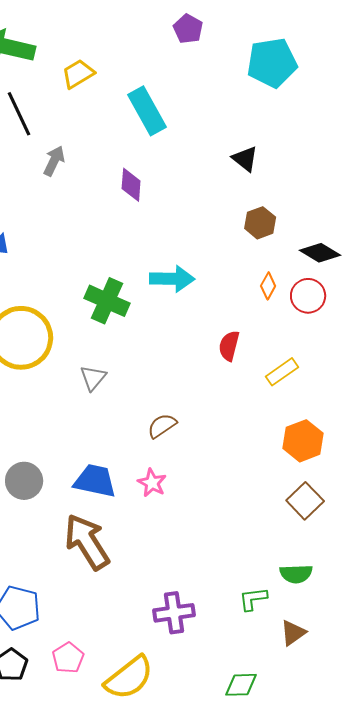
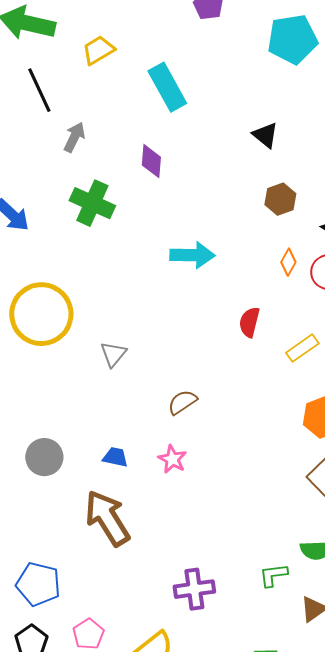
green cross: (107, 301) -> (92, 203), moved
blue trapezoid: (95, 481) -> (115, 457), size x0.6

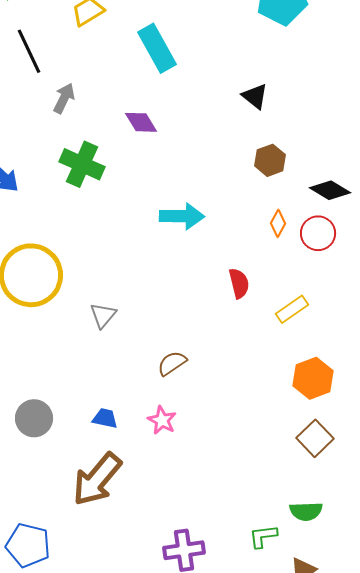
purple diamond: (151, 161) -> (141, 122), turned -36
red semicircle: (249, 322) -> (239, 283), turned 152
brown arrow: (107, 518) -> (97, 479), turned -108

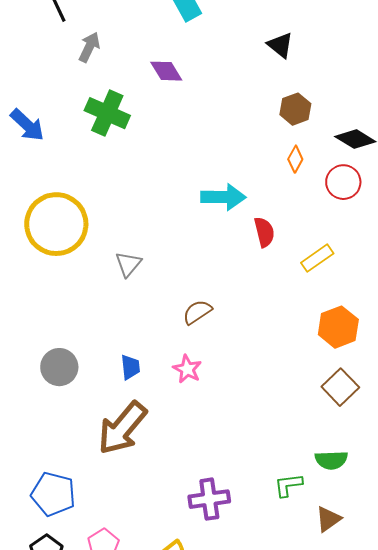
cyan arrow: (182, 216) -> (223, 197), moved
orange diamond: (278, 223) -> (295, 159), moved
blue trapezoid: (105, 418) -> (130, 367), turned 72

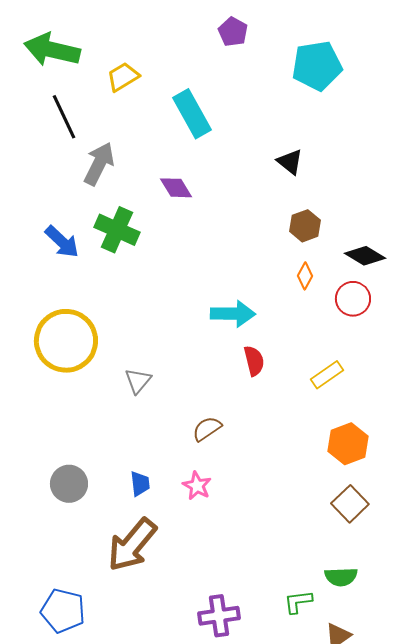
gray arrow: (89, 47) -> (99, 164), size x1.4
blue arrow: (27, 125) -> (62, 242), moved
red semicircle: (264, 232) -> (254, 361), moved

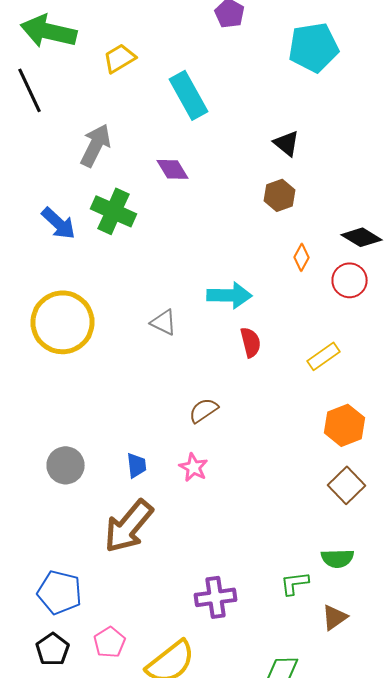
black line: (64, 117) -> (30, 90), moved
brown hexagon: (305, 226) -> (280, 195), moved
gray triangle: (138, 381) -> (164, 322), moved, turned -44

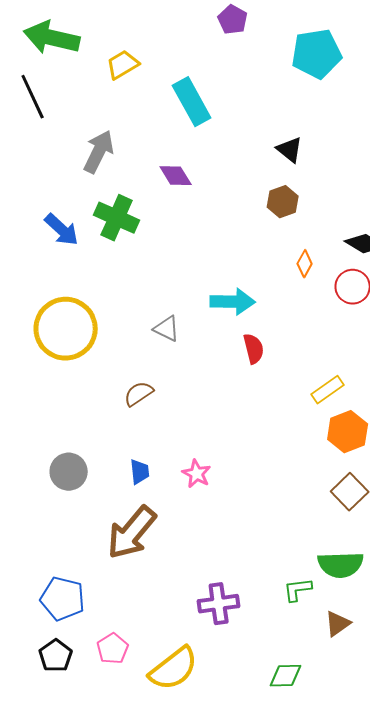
yellow rectangle: (324, 356) -> (328, 390), moved
brown semicircle: (204, 410) -> (139, 394), moved
green semicircle: (338, 558) -> (341, 565), size x1.4

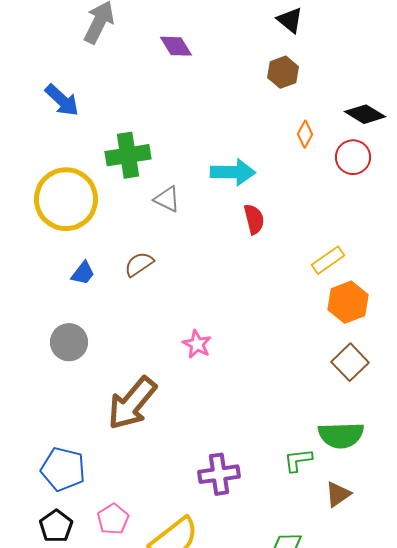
green cross: (117, 218) -> (128, 155), moved, turned -33
blue trapezoid: (140, 472) -> (83, 273), moved, turned 44

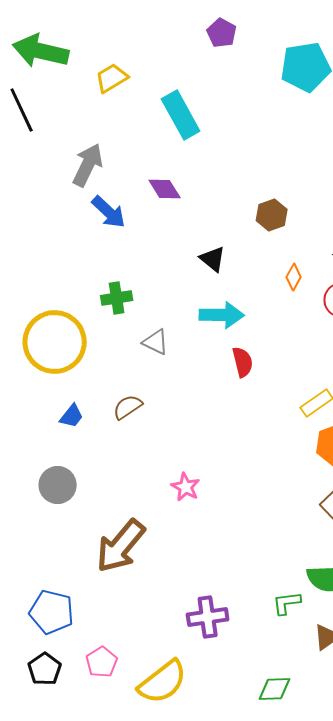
black triangle: (290, 20) -> (213, 259), moved
blue arrow: (62, 100) -> (109, 212), moved
green cross: (128, 155) -> (117, 298), size x0.7

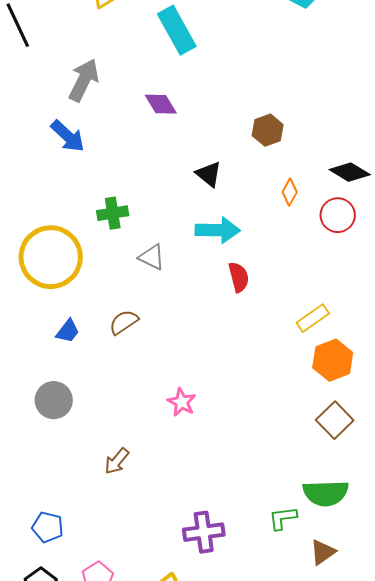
blue arrow: (109, 212) -> (68, 136), moved
brown arrow: (121, 546) -> (117, 461), size x0.5
blue pentagon: (52, 612) -> (48, 527), size x0.7

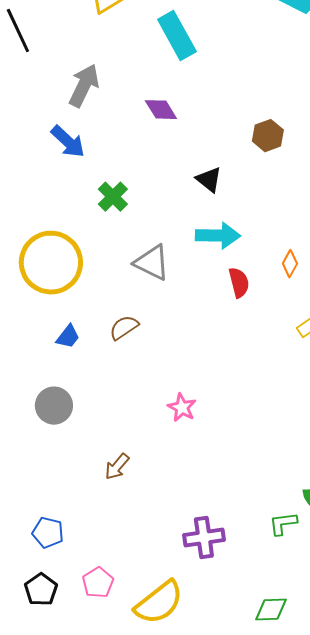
orange diamond: (290, 192) -> (290, 264), moved
green cross: (113, 213) -> (113, 197), moved, turned -36
gray triangle: (152, 257) -> (152, 263), size x1.4

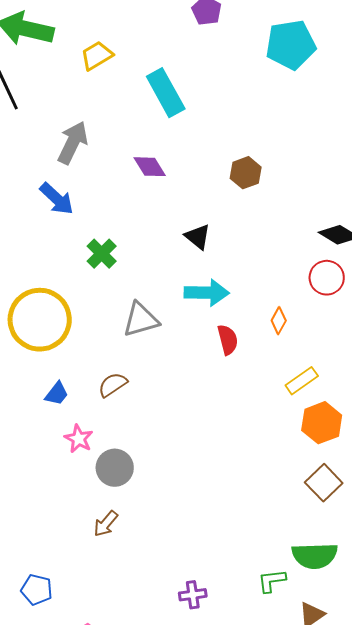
brown hexagon: (268, 136) -> (246, 173), moved
gray triangle: (152, 263) -> (141, 320), turned -42
gray circle: (54, 406) -> (115, 468), moved
pink star: (182, 408) -> (79, 439), moved
purple cross: (204, 538) -> (193, 595), size x0.7

